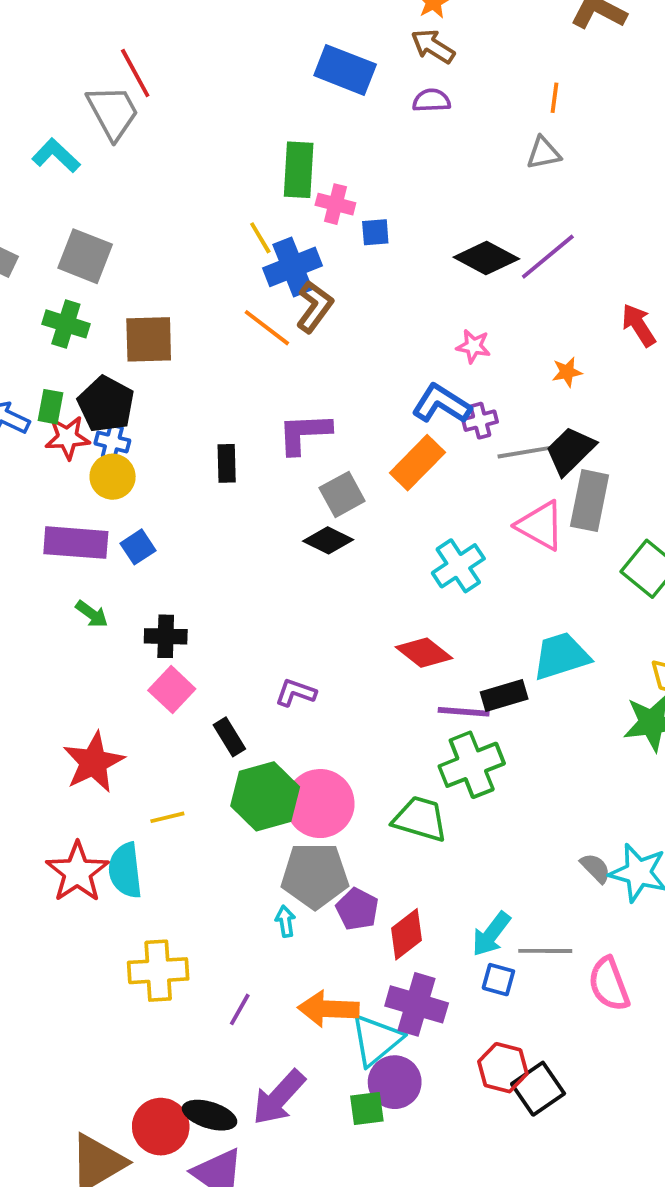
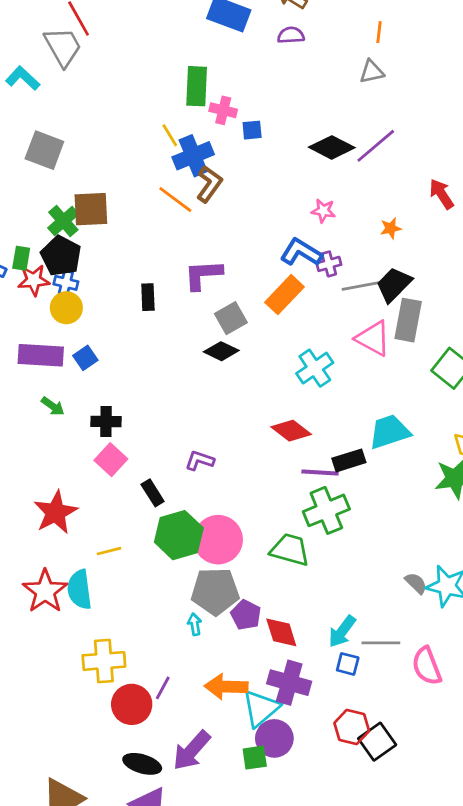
green cross: (66, 324) -> (63, 221), moved, turned 32
red diamond: (406, 934) -> (281, 632), turned -69
red circle: (161, 1127) -> (132, 704), moved

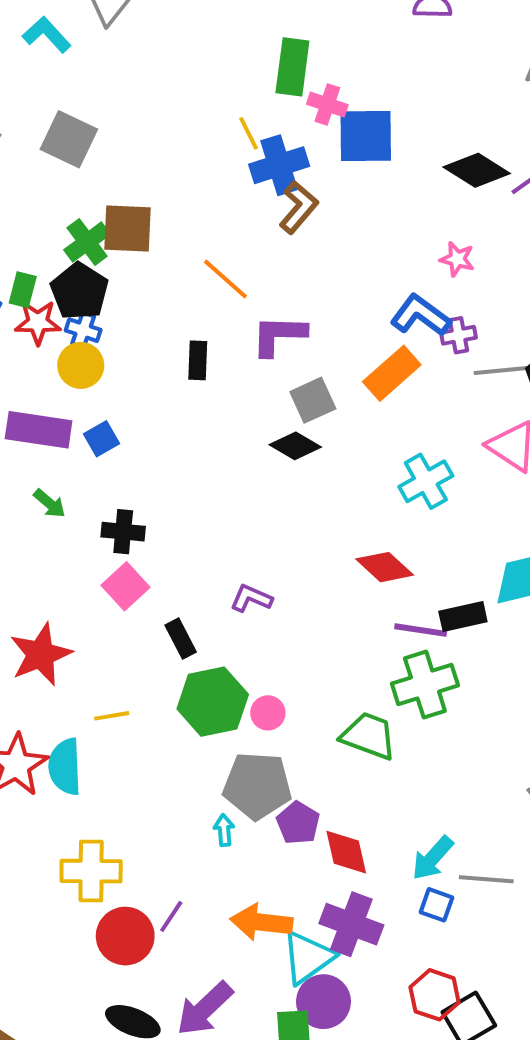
blue square: (252, 130) -> (366, 136), size x2.0
orange line: (175, 200) -> (225, 279), moved
pink circle: (218, 540) -> (268, 713), size x0.5

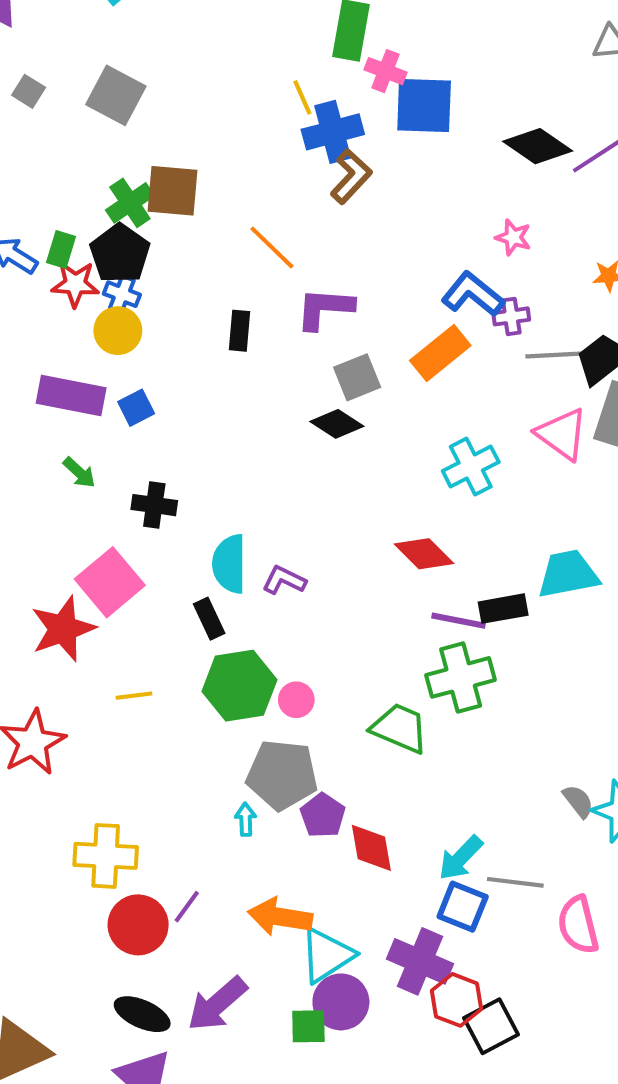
pink square: (126, 586) -> (110, 582), moved, size x1.4
cyan semicircle: (65, 767) -> (229, 564), moved
blue square: (436, 905) -> (463, 907), size x1.4
purple cross: (351, 924) -> (420, 961), moved

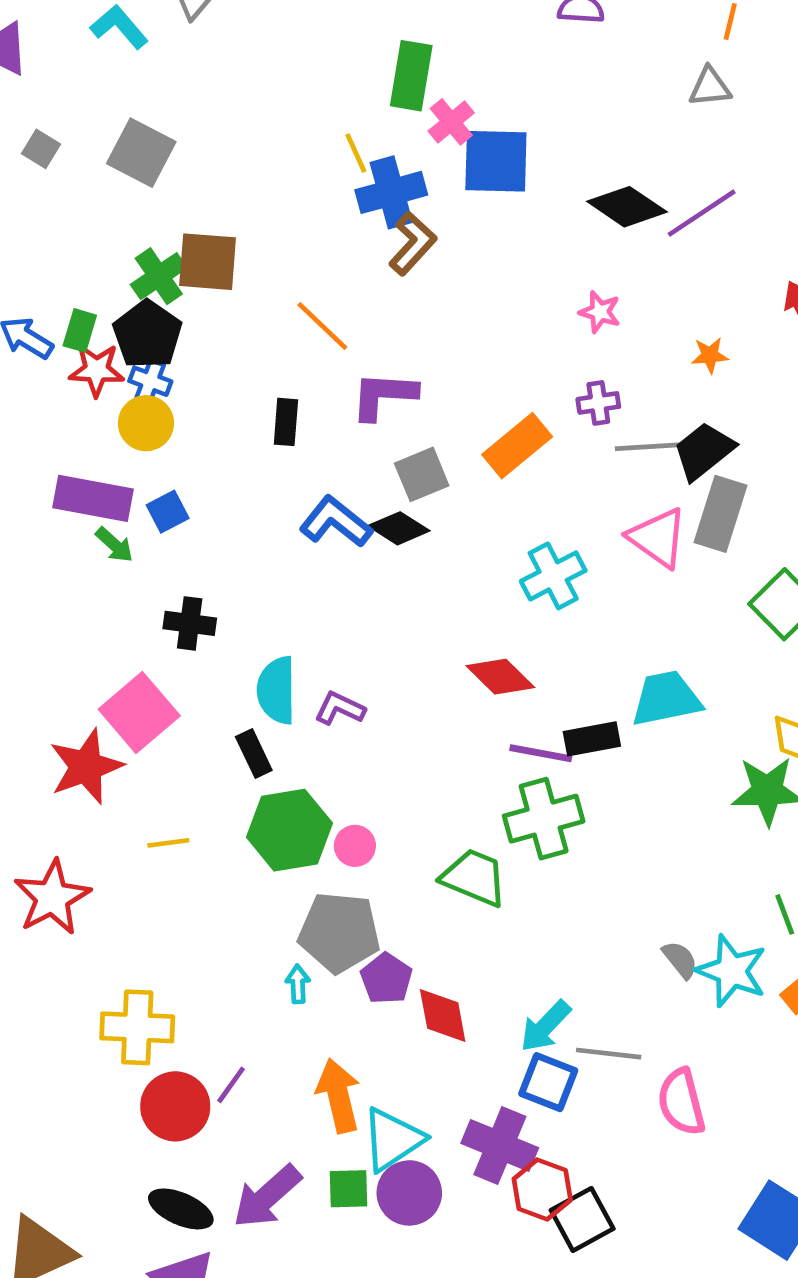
pink cross: (386, 71) -> (451, 122), turned 30
blue L-shape: (473, 294) -> (336, 522), moved
green arrow: (79, 473) -> (114, 545), moved
orange arrow: (280, 917) -> (338, 1096), turned 68
green square: (308, 1026) -> (349, 1189), moved

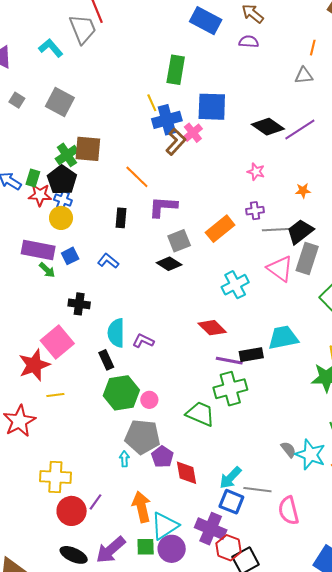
pink cross: (451, 122) -> (193, 133), moved
blue L-shape: (336, 522) -> (108, 261), moved, size x0.7
yellow line: (168, 843) -> (55, 395), moved

